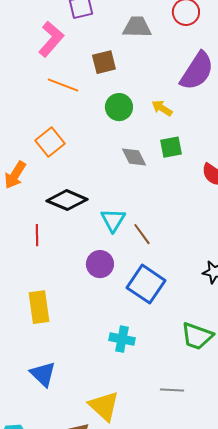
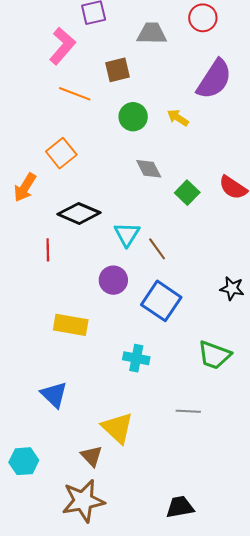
green square: (171, 147) -> (187, 193), moved, turned -35
yellow rectangle: (39, 307) -> (71, 325), moved, turned -72

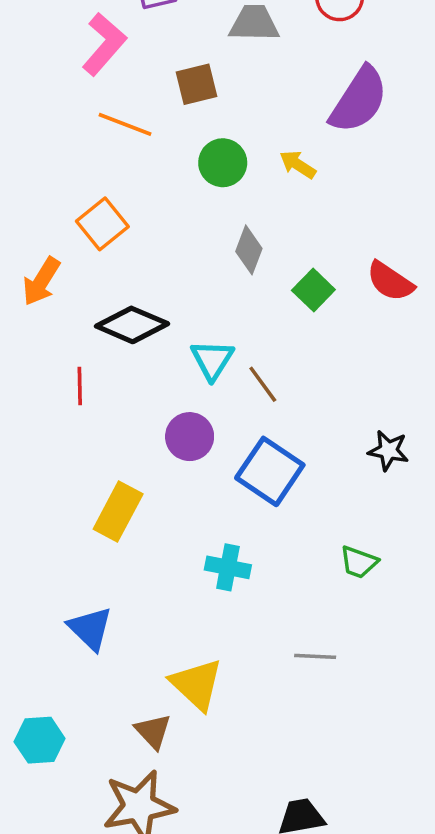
gray diamond: (149, 169) -> (249, 250), turned 48
yellow rectangle: (71, 325) -> (118, 512), turned -72
green trapezoid: (214, 355) -> (359, 562), size x0.7

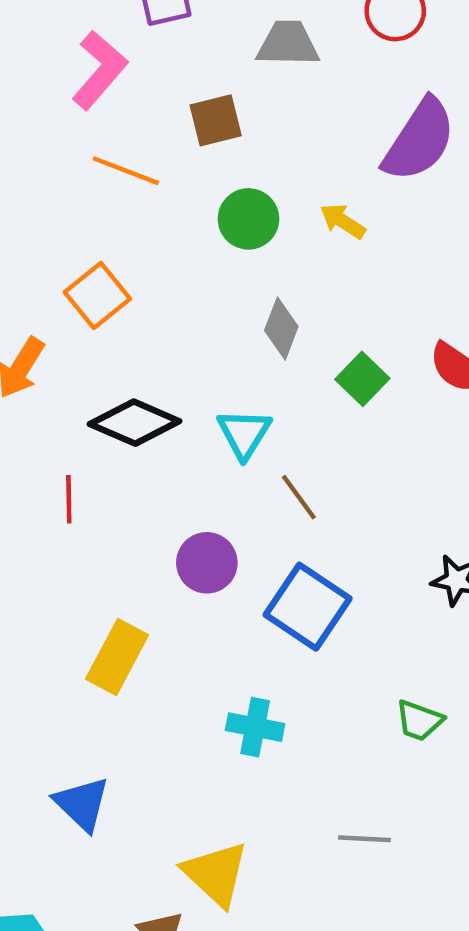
cyan triangle: (212, 360) -> (244, 434), moved

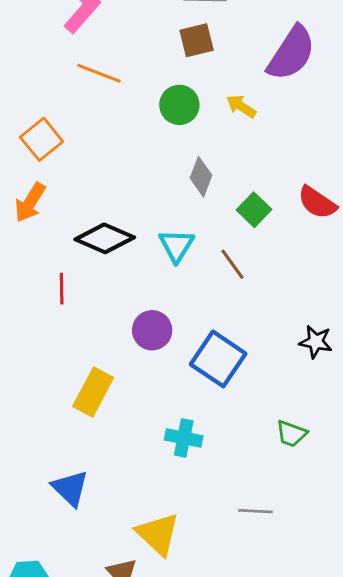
brown square: (216, 120) -> (197, 40), moved
orange square: (97, 296) -> (42, 139), moved
brown line: (299, 497) -> (232, 264), moved

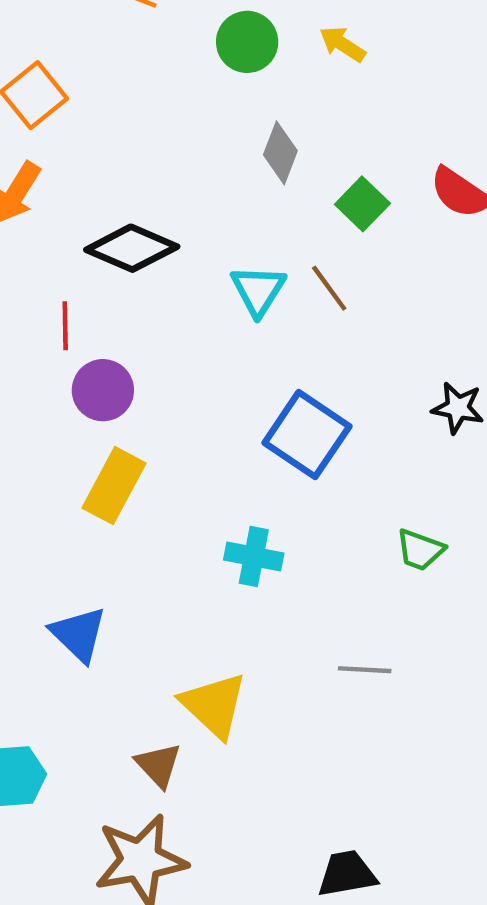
cyan triangle: (176, 246) -> (258, 290), moved
purple circle: (152, 330) -> (103, 390), moved

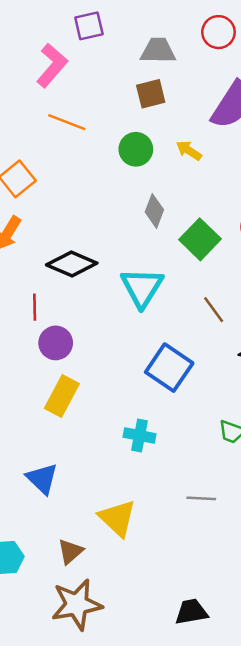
green square: (362, 204) -> (200, 239), size x1.4
brown line: (329, 288) -> (214, 310), moved
cyan triangle: (258, 290) -> (142, 287), size x1.4
brown triangle: (158, 765) -> (70, 551), moved, turned 32

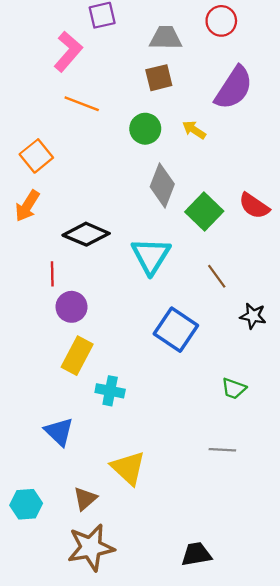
gray diamond: (154, 211) -> (162, 185), size x1.4
cyan cross: (140, 435) -> (110, 391), moved
gray line: (201, 498) -> (222, 450), moved

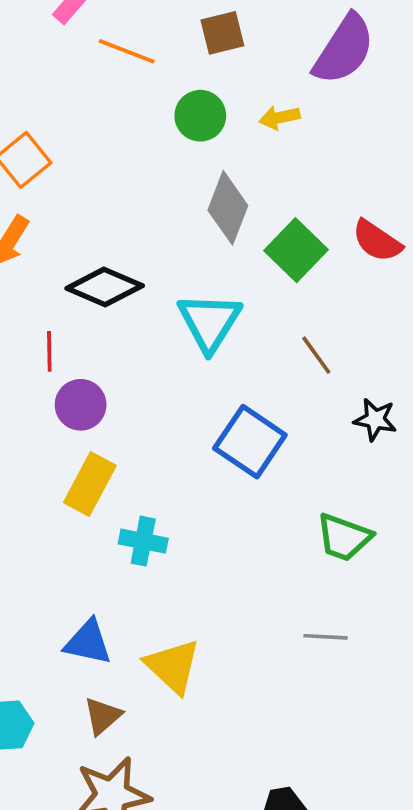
orange line: (82, 104) -> (127, 51), moved
yellow arrow: (194, 130) -> (279, 118), turned -45
green trapezoid: (234, 389) -> (344, 537), size x1.4
blue triangle: (59, 432) -> (88, 642), moved, turned -32

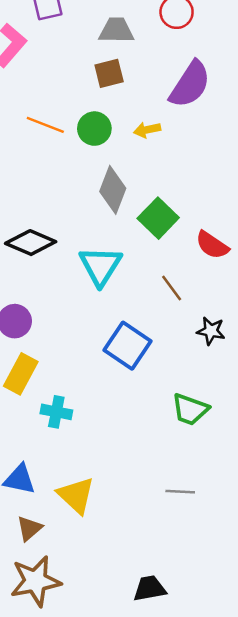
orange line: (127, 51) -> (45, 125), moved
red semicircle: (377, 241) -> (212, 245), moved
gray line: (325, 637) -> (180, 492), moved

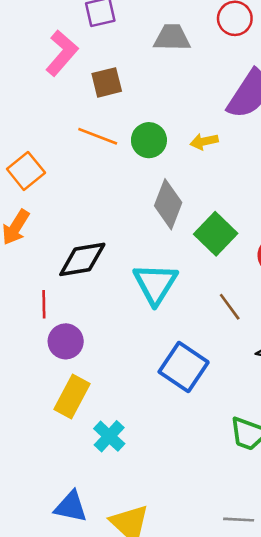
brown square: (109, 73) -> (107, 82), moved
black diamond: (31, 243) -> (82, 259), turned -33
cyan cross: (56, 412) -> (109, 436), turned 32

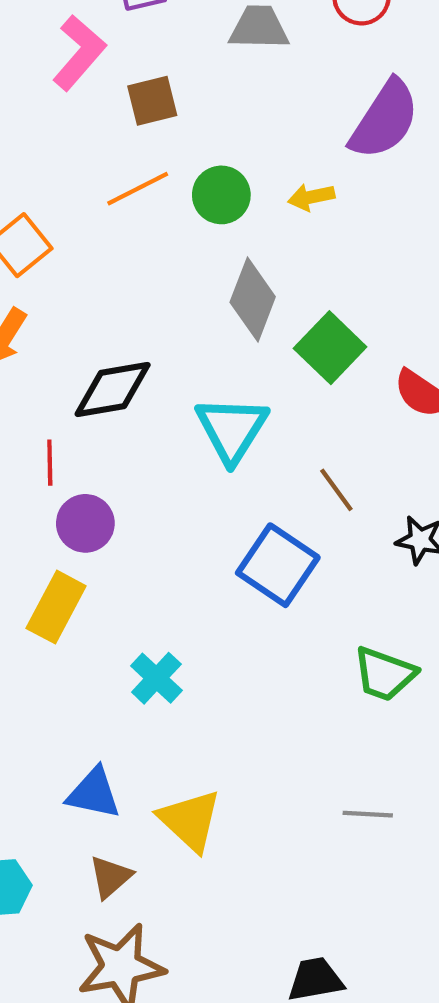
orange line: (98, 136) -> (138, 189), turned -48
brown line: (230, 307) -> (336, 490), moved
yellow rectangle: (72, 397) -> (56, 607), moved

